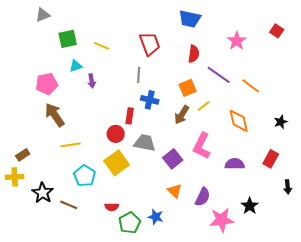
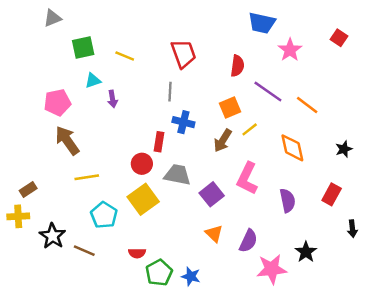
blue trapezoid: (190, 19) -> (262, 23), moved
purple semicircle: (235, 164) -> (288, 200), turned 78
blue star: (156, 217) -> (191, 276), moved

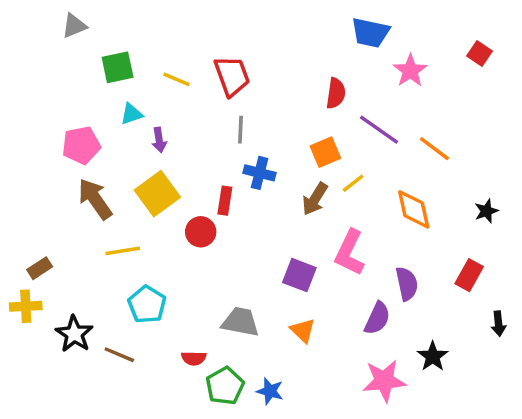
red trapezoid: (183, 54) -> (232, 76), moved
gray trapezoid: (177, 175) -> (240, 322), moved
purple square: (212, 194) -> (299, 275), turned -30
yellow square: (143, 199) -> (157, 194), moved
purple semicircle: (248, 241) -> (377, 318), moved

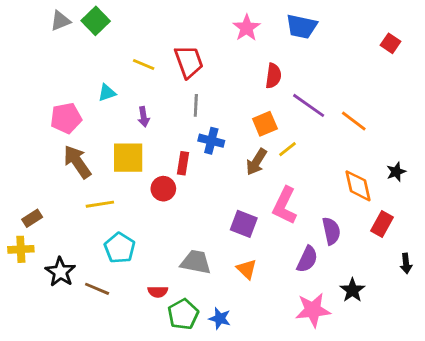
green square: (118, 67) -> (96, 21), moved, turned -32
pink star: (410, 71) -> (247, 28), moved
purple arrow: (159, 140) -> (144, 117), moved
yellow square: (157, 194) -> (128, 158), turned 36
orange diamond: (414, 209) -> (358, 186), moved

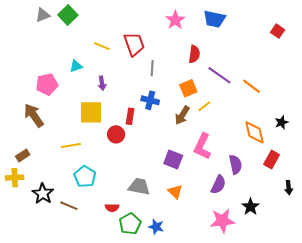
gray line: (196, 105) -> (152, 68), moved
brown arrow: (77, 162) -> (34, 115), moved

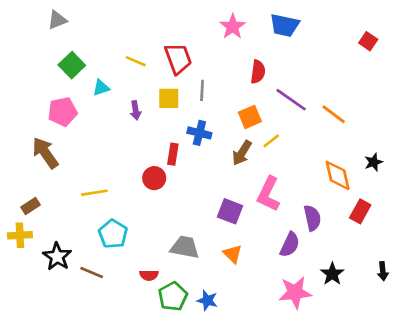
green square: (68, 15) -> (72, 65), moved
yellow square: (91, 112) -> (169, 98), moved, size x0.7
black arrow: (289, 188) -> (383, 271), moved

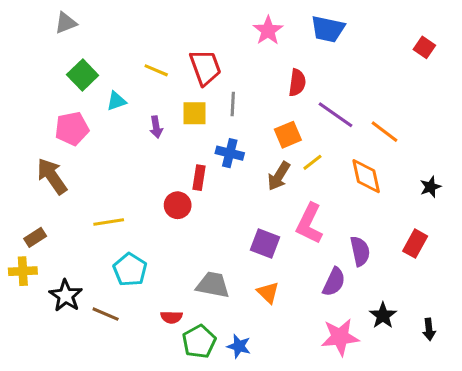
orange diamond: (338, 175) -> (366, 176), moved
black arrow: (383, 271) -> (429, 329), moved

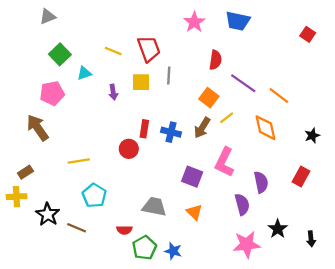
orange square: (288, 135) -> (209, 98), turned -30
blue cross: (230, 153) -> (171, 132), moved
purple semicircle: (334, 282) -> (242, 204), turned -40

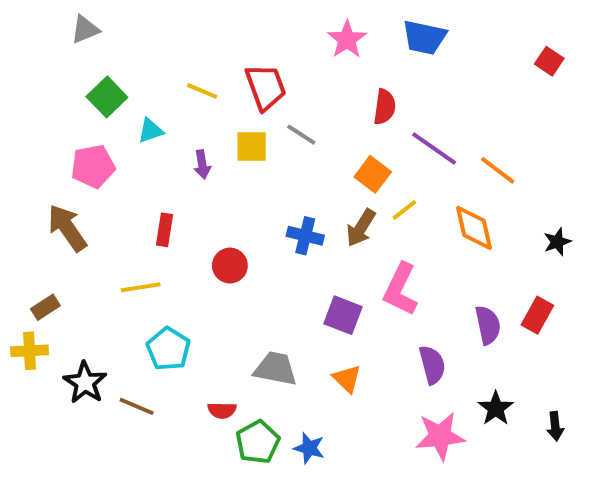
gray line: (169, 75) -> (301, 135), turned -60
red rectangle: (144, 129) -> (164, 230), moved
purple semicircle: (261, 182) -> (488, 325), moved

